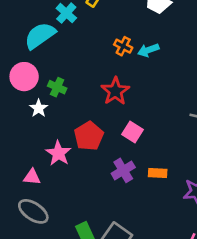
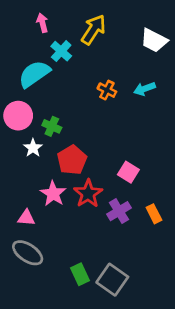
orange cross: (123, 46) -> (107, 90), moved
red star: (115, 91) -> (88, 194), moved
red pentagon: (89, 136) -> (72, 160), moved
orange rectangle: (158, 173) -> (154, 214), turned 60

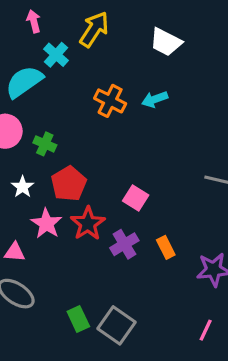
orange cross: (107, 90) -> (110, 101), size x1.4
white star: (33, 148) -> (23, 187), moved

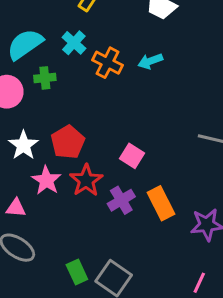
cyan cross: (56, 55) -> (74, 43), moved
green cross: (45, 144) -> (45, 78), moved, turned -30
white star: (23, 187) -> (23, 145), size x1.4
orange rectangle: (166, 247) -> (161, 203), size x1.5

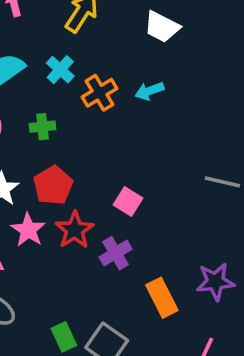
orange cross: (108, 63) -> (99, 93), turned 32
green cross: (45, 78) -> (42, 127), moved
orange rectangle: (161, 203) -> (162, 298), moved

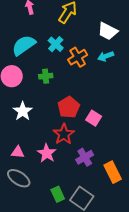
white trapezoid: (162, 27) -> (108, 31), moved
red pentagon: (53, 185) -> (69, 107), moved
pink star: (28, 230) -> (47, 153), moved
purple cross: (116, 253) -> (85, 157), moved

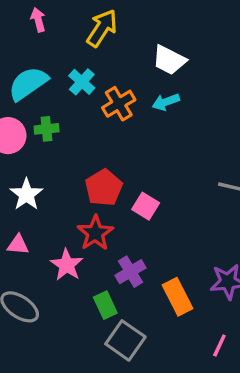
green cross: (46, 76) -> (47, 129), moved
pink triangle: (18, 152) -> (18, 245), moved
green rectangle: (58, 194) -> (105, 305), moved

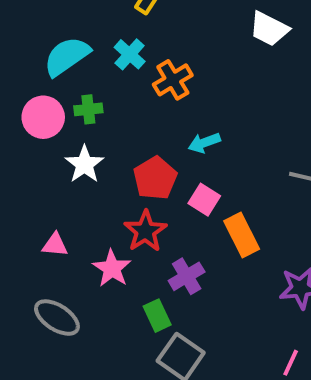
white trapezoid: (169, 60) -> (269, 29), moved
cyan arrow: (166, 102) -> (204, 143), moved
white star: (26, 194) -> (84, 164), moved
orange rectangle: (178, 297) -> (242, 235), moved

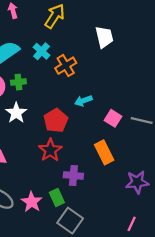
white trapezoid: (269, 29) -> (104, 37), moved, turned -130
pink square: (204, 200) -> (113, 118), moved
pink star: (112, 268) -> (32, 202), moved
purple cross: (187, 276) -> (73, 175), turned 36

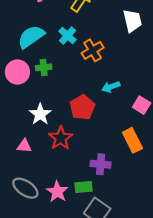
white star: (16, 113) -> (40, 114), moved
red star: (50, 150) -> (61, 138), moved
green rectangle: (57, 197) -> (83, 187), turned -70

